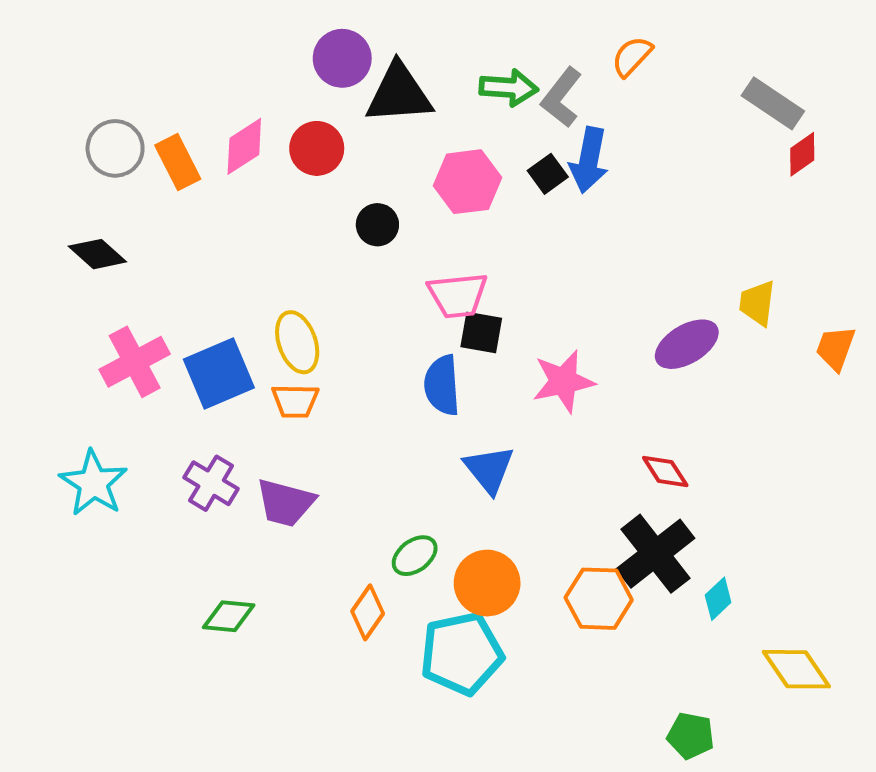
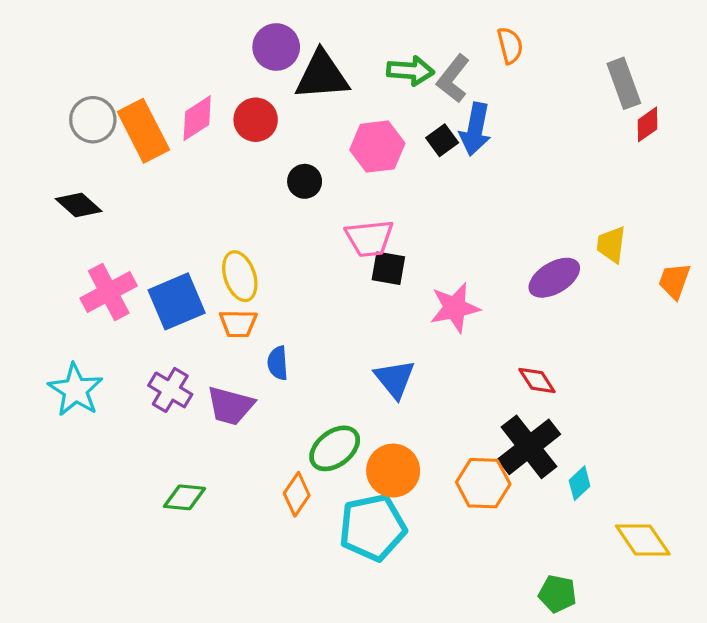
orange semicircle: (632, 56) -> (510, 45), turned 123
gray rectangle: (773, 103) -> (624, 83), turned 36
orange rectangle: (178, 162) -> (143, 131), size x1.4
blue semicircle: (442, 385) -> (278, 363), moved, size x0.7
green ellipse: (415, 556) -> (335, 448), size x1.4

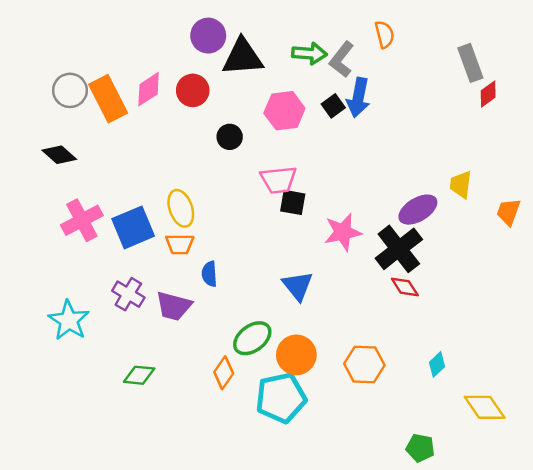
cyan star: (75, 390) -> (69, 320), moved
black cross: (529, 447) -> (399, 249), moved

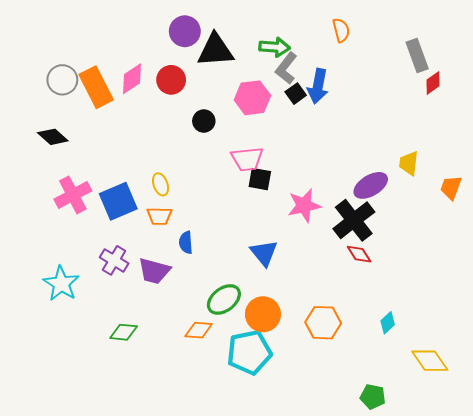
gray L-shape: (342, 59) -> (286, 68), moved
yellow ellipse: (181, 208) -> (161, 184), size x0.7
orange diamond: (224, 373) -> (199, 330), turned 60

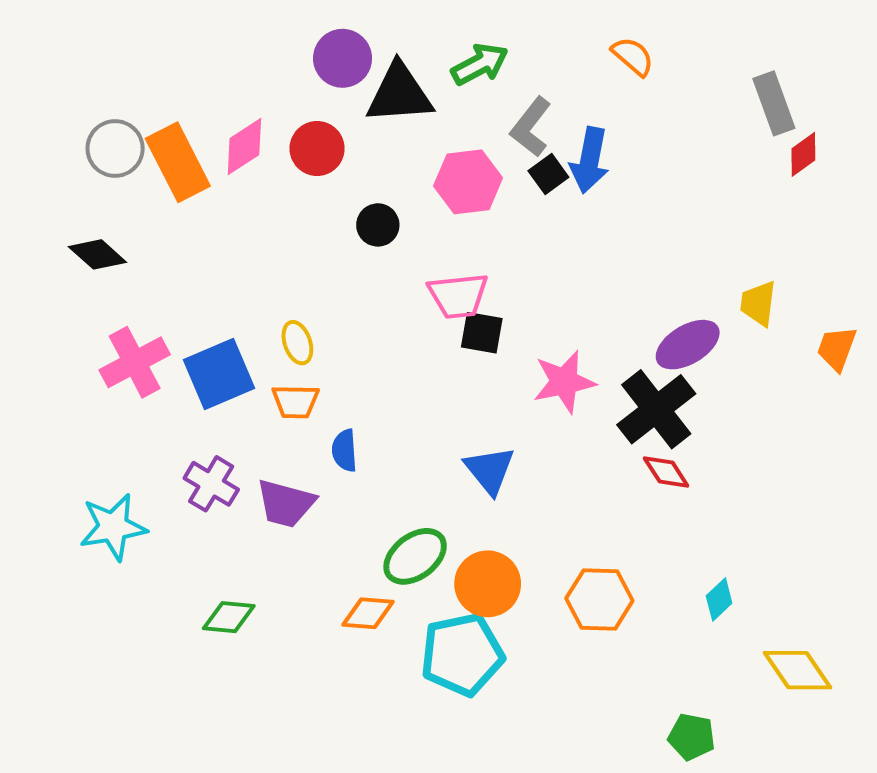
orange semicircle: (341, 30) -> (633, 56), turned -35
green arrow: (275, 47) -> (480, 64), moved, turned -32
cyan star: (61, 284) -> (113, 527), turned 30

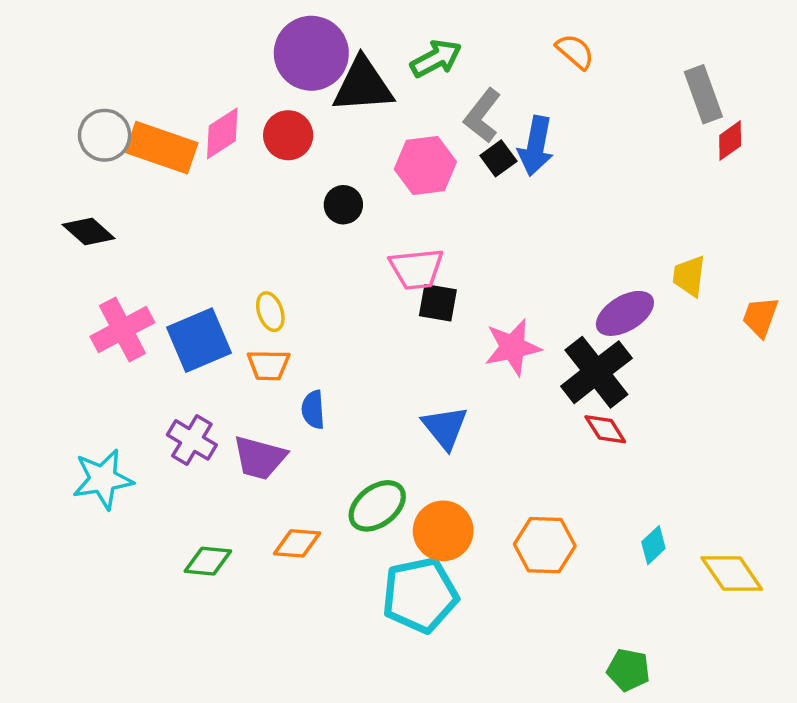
purple circle: (343, 58) -> (311, 53), size x1.4
orange rectangle: (178, 162) -> (162, 148), turned -44
orange diamond: (368, 613) -> (297, 543), moved
yellow diamond: (797, 670) -> (732, 574), moved

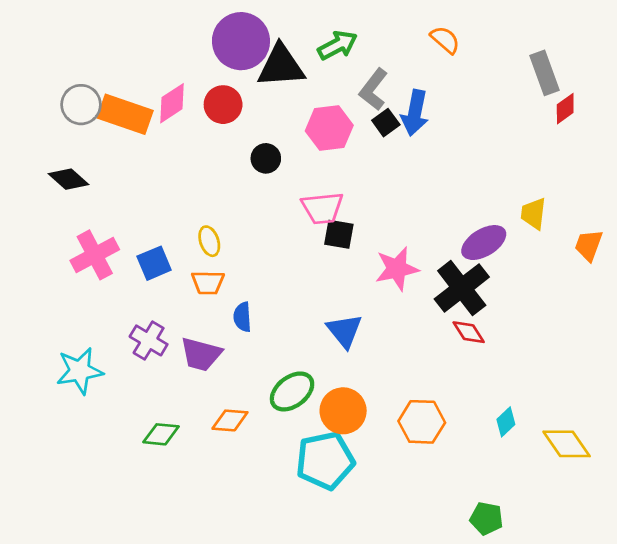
blue square: (199, 340) -> (154, 263), size x0.7

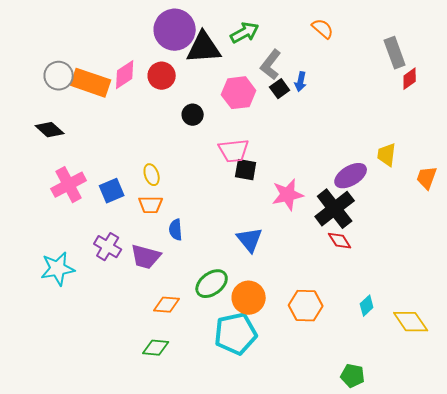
blue arrow: (415, 113) -> (301, 82), size x0.6
green diamond: (161, 434) -> (156, 348), moved

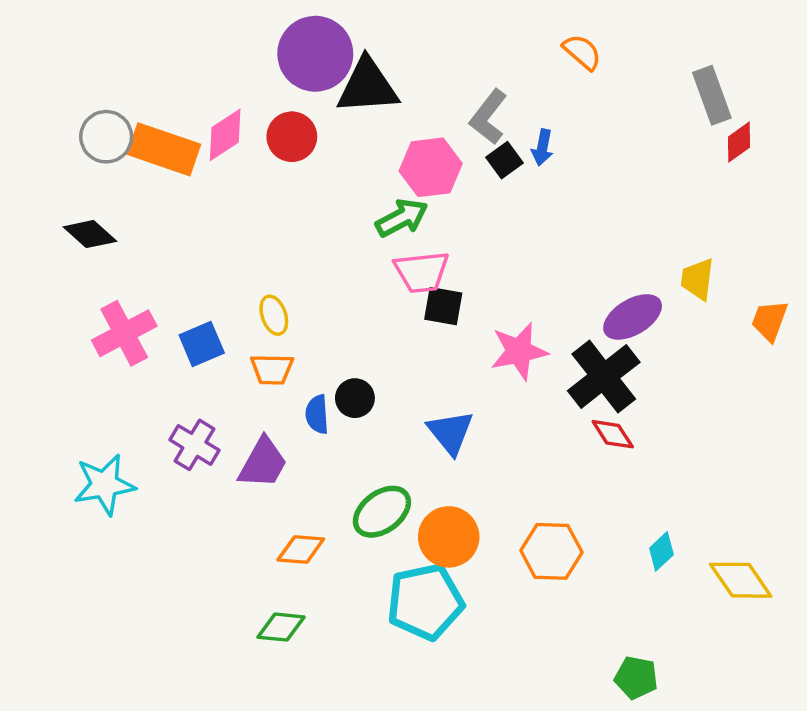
green arrow: (245, 33) -> (402, 218), moved
black circle: (193, 115) -> (355, 398), moved
purple trapezoid: (146, 257) -> (263, 463), turned -76

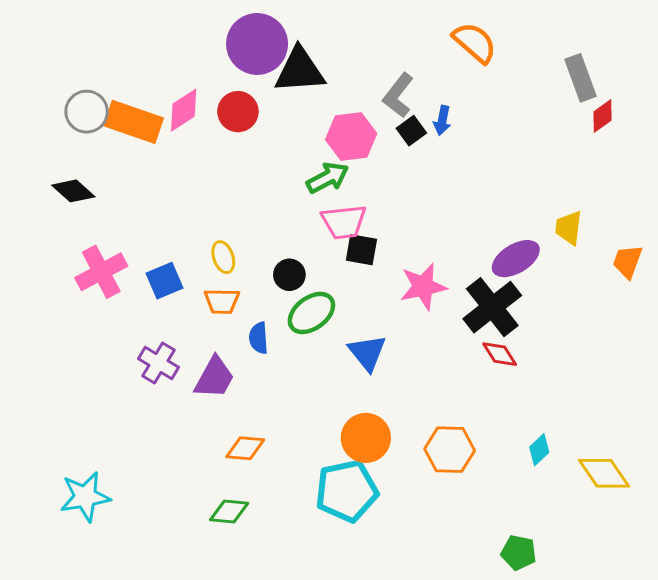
orange semicircle: (582, 52) -> (475, 43), size x1.4
black circle: (355, 398) -> (289, 275), moved
cyan star: (104, 485) -> (85, 497), moved
green ellipse: (382, 512) -> (311, 313), moved

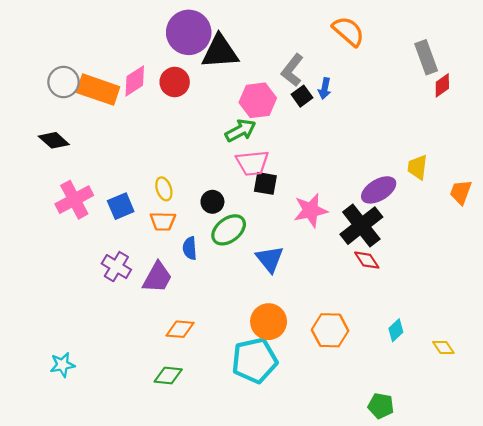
yellow diamond: (604, 473) -> (443, 348), size x0.6
cyan star: (85, 497) -> (62, 365), size x0.7

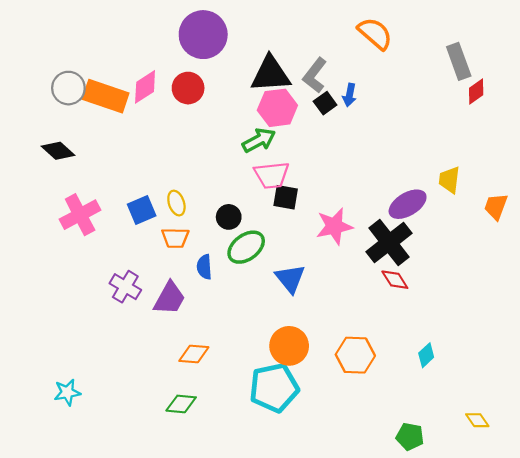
black triangle: (220, 52) -> (271, 74), moved
blue square: (121, 206) -> (142, 210), moved
yellow diamond: (443, 348) -> (477, 420), moved

